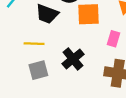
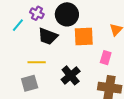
gray square: (38, 70) -> (30, 83), moved

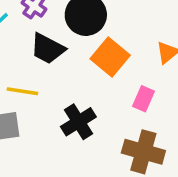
orange square: (84, 37) -> (110, 57), turned 35

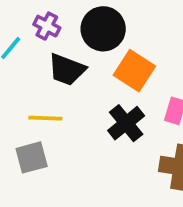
black cross: (78, 122) -> (126, 123), moved

